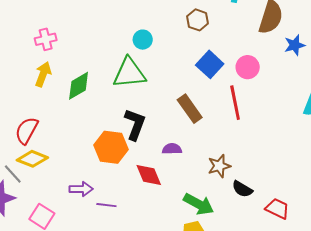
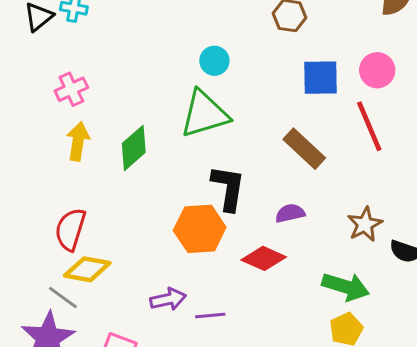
blue square: (210, 64) -> (321, 78), turned -32
red diamond: (149, 175) -> (264, 258), turned -32

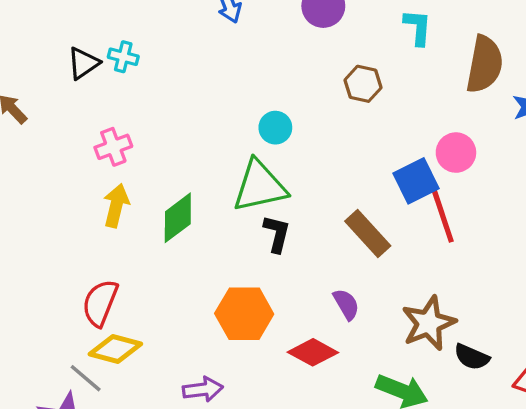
blue square: (321, 78) -> (416, 181), moved, turned -30
black L-shape: (228, 188) -> (277, 234), moved, size x0.7
purple semicircle: (290, 213) -> (346, 304), turned 68
brown star: (365, 224) -> (429, 323), size x1.4

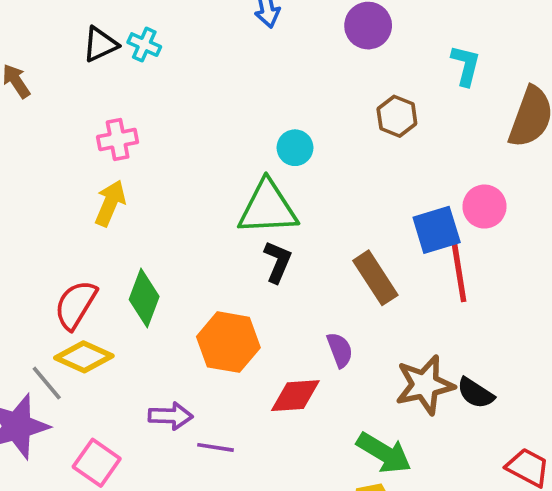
green diamond: (178, 218) -> (144, 298), moved, turned -42
red diamond: (313, 352) -> (295, 396), turned -42
black semicircle: (472, 357) -> (476, 393), moved

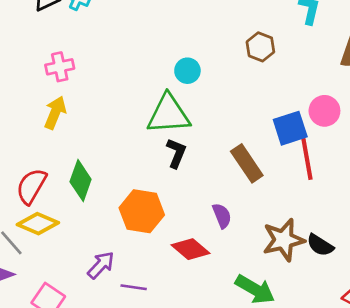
red diamond: (295, 396) -> (190, 249), turned 45
purple arrow: (171, 416) -> (101, 265), turned -48

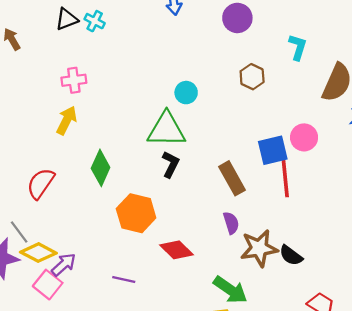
green diamond: (81, 180) -> (101, 168), moved
purple semicircle: (222, 216) -> (231, 223), moved
yellow diamond: (38, 224) -> (38, 253), moved
purple arrow: (101, 265) -> (64, 265), moved

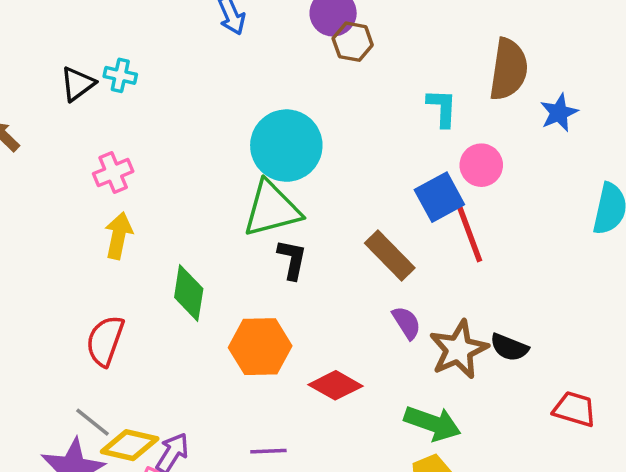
cyan L-shape: (298, 47) -> (442, 108), moved
brown hexagon: (252, 77) -> (353, 42), moved
cyan circle: (186, 93) -> (286, 146), size x2.0

